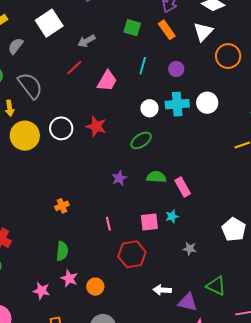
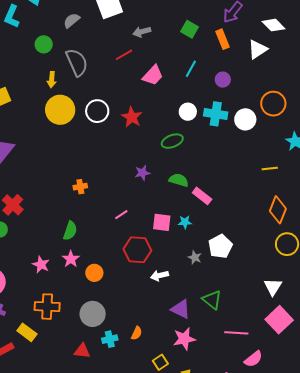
orange circle: (228, 56) -> (273, 104), moved
pink rectangle: (183, 187) -> (202, 196), turned -36
pink line: (108, 224) -> (121, 215), turned 56
white pentagon: (234, 230) -> (220, 246), moved
white arrow: (162, 290) -> (159, 275), moved, turned -30

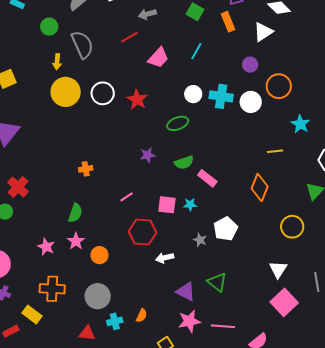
purple circle: (223, 80) -> (250, 65), moved
green semicircle: (179, 180) -> (184, 162), turned 144
orange diamond: (278, 210) -> (260, 188), moved
pink line: (236, 333) -> (223, 326), moved

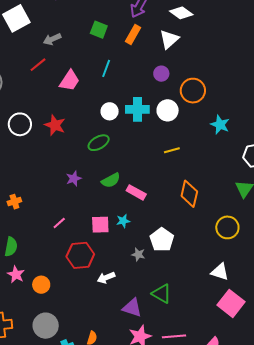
orange rectangle: (228, 22) -> (133, 34), turned 60
yellow line: (275, 151) -> (172, 150), moved
white triangle: (278, 269) -> (220, 272), turned -36

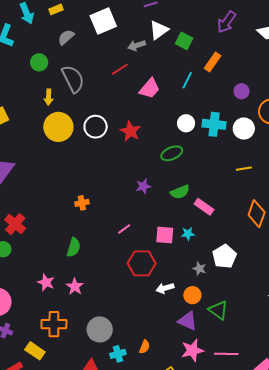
orange rectangle: (133, 34) -> (213, 62), moved
white triangle: (169, 39) -> (159, 30), moved
pink star: (16, 275) -> (75, 287), moved
orange circle: (41, 285) -> (192, 295), moved

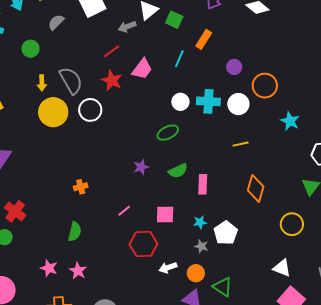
gray semicircle: (73, 79) -> (71, 81), moved
red star: (130, 131) -> (112, 80), moved
pink rectangle: (204, 207) -> (203, 184), turned 60
cyan star: (188, 234) -> (200, 222), moved

